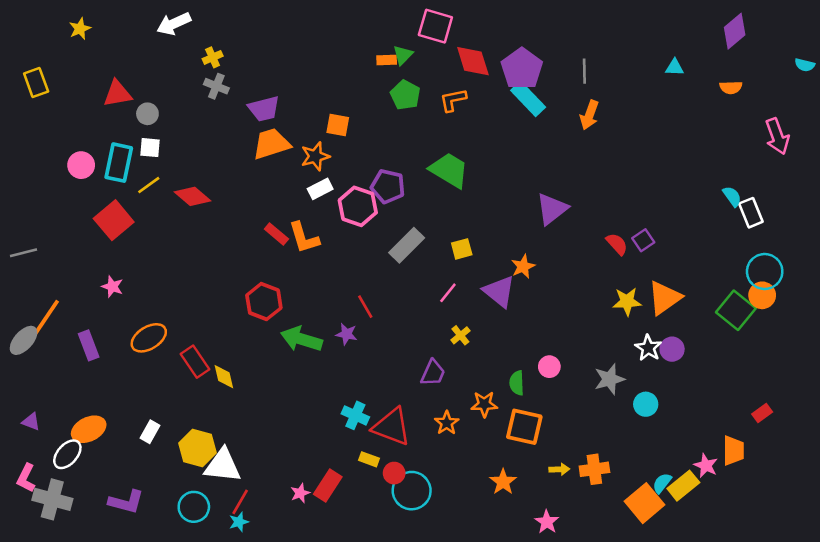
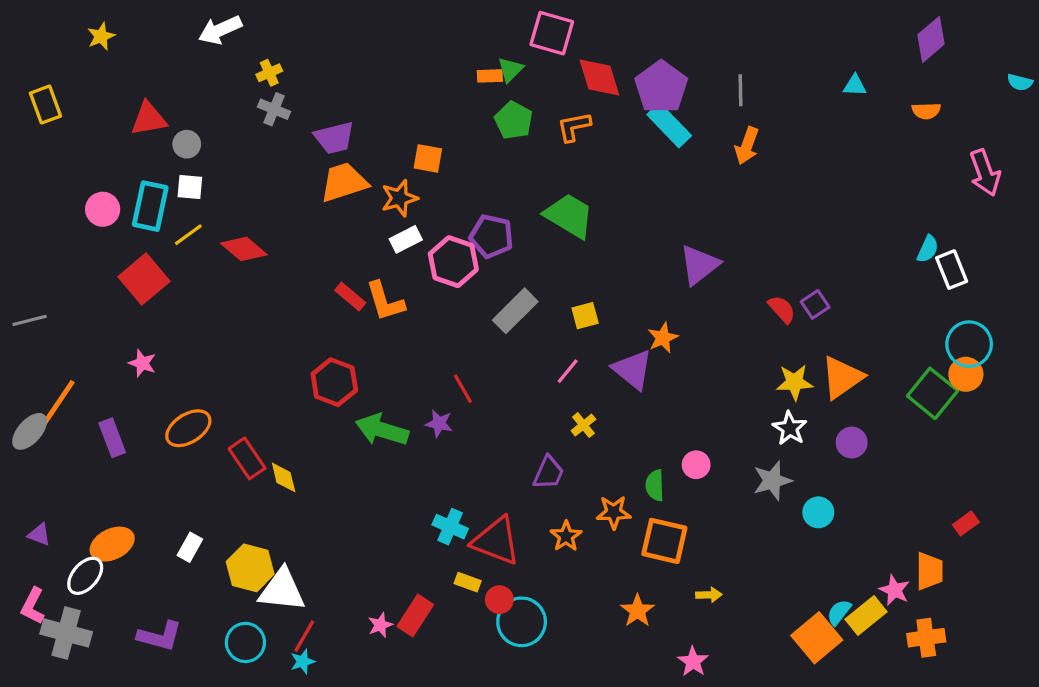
cyan semicircle: (732, 196) -> (928, 249), turned 60
white star: (648, 348) -> (790, 428), moved
orange cross: (594, 469) -> (926, 638), moved

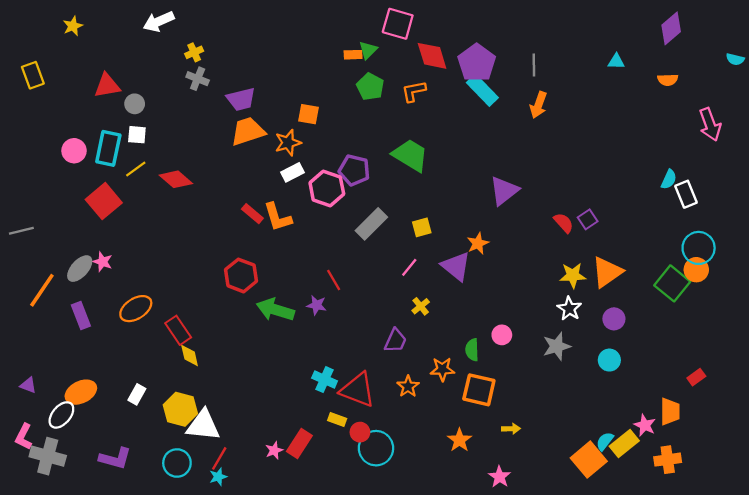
gray ellipse: (30, 431) -> (80, 269), moved
yellow diamond: (284, 477) -> (190, 355), moved
cyan circle: (818, 512) -> (609, 360), moved

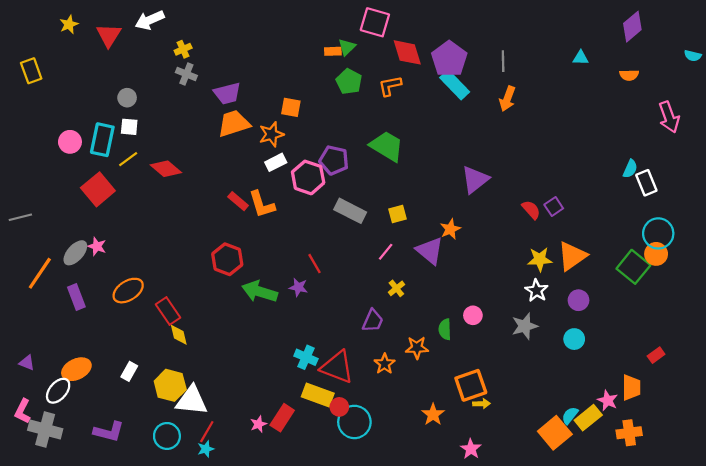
red triangle: (107, 86) -> (109, 35), moved, turned -48
gray rectangle: (371, 224) -> (350, 211), turned 72
orange square: (479, 390) -> (471, 385), moved, turned -32
yellow rectangle: (337, 420) -> (318, 395), size x1.8

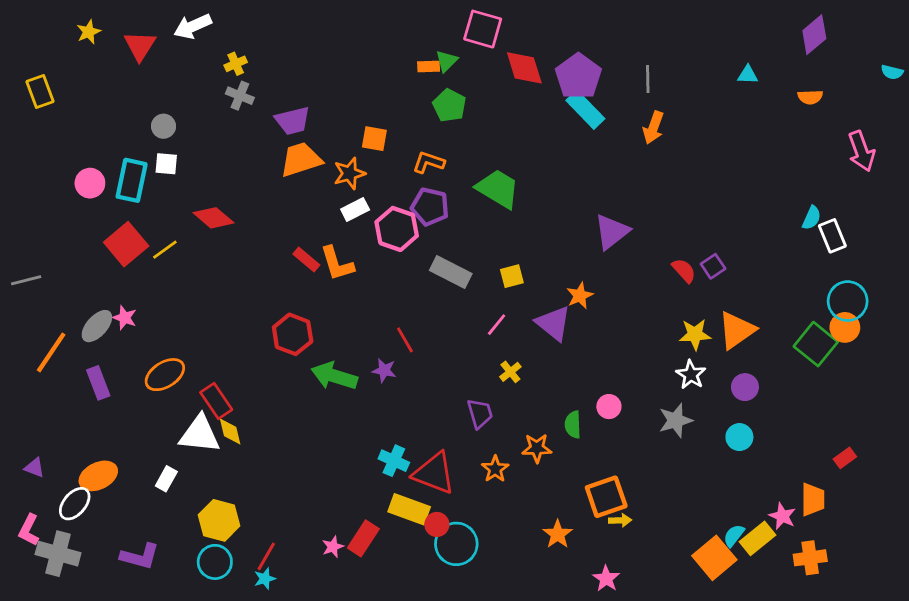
orange L-shape: (390, 86) -> (429, 162), moved, turned 30
yellow line: (128, 159) -> (165, 250), moved
purple trapezoid: (373, 321) -> (480, 413), turned -40
yellow hexagon: (170, 385) -> (219, 520), moved
white triangle: (192, 400) -> (200, 434), moved

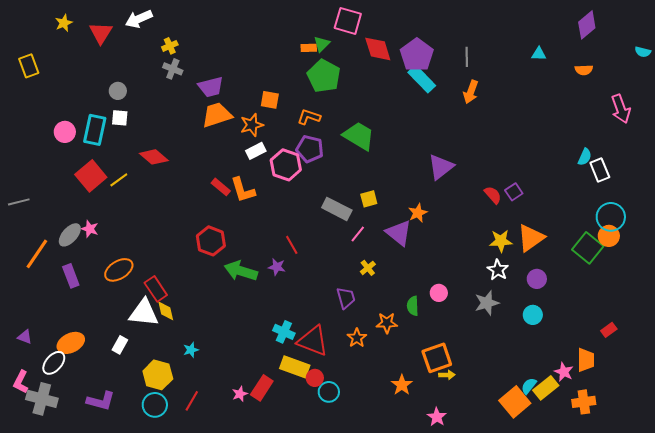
green pentagon: (449, 105) -> (324, 76), size x1.4
gray rectangle: (451, 272) -> (337, 209), moved
cyan circle: (456, 544) -> (329, 392), size x0.7
cyan star: (265, 579) -> (191, 350), moved

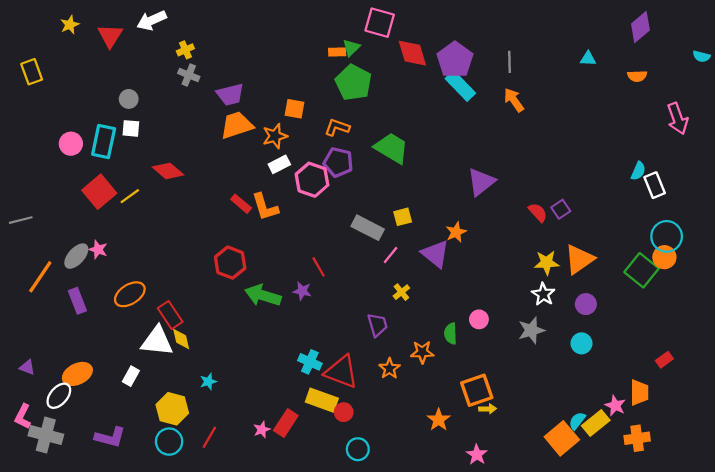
orange arrow: (471, 92) -> (514, 100), turned 125
cyan circle: (329, 392) -> (358, 449), moved

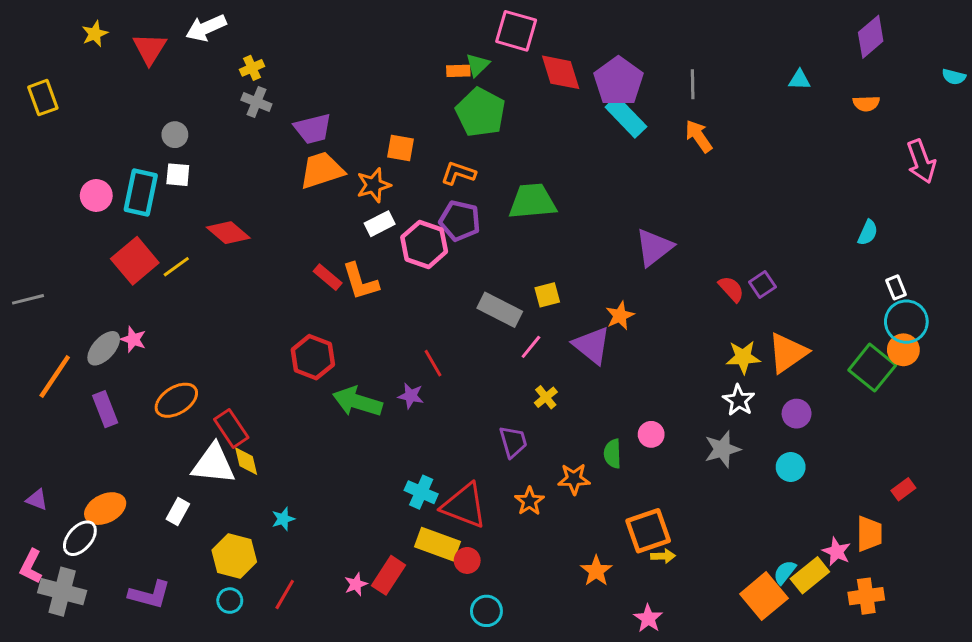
green trapezoid: (392, 148) -> (532, 201), turned -36
white rectangle: (655, 185) -> (896, 287), moved, size x0.7
cyan circle: (169, 442) -> (230, 601), size x0.7

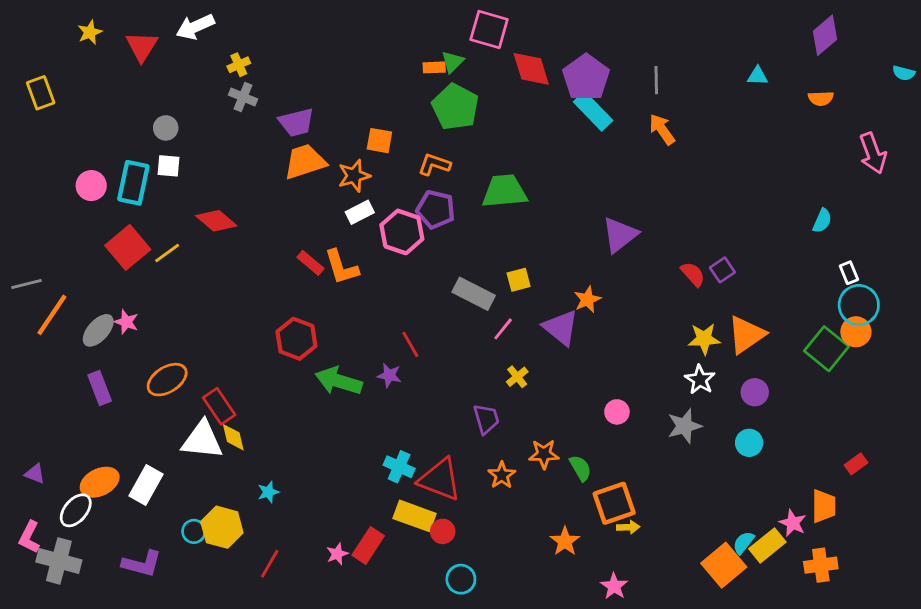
orange line: (55, 376) -> (52, 315), moved
green semicircle: (613, 454) -> (580, 468), moved, turned 152
white rectangle: (178, 512) -> (146, 485), moved, size x1.5
cyan circle: (230, 601) -> (194, 531), moved

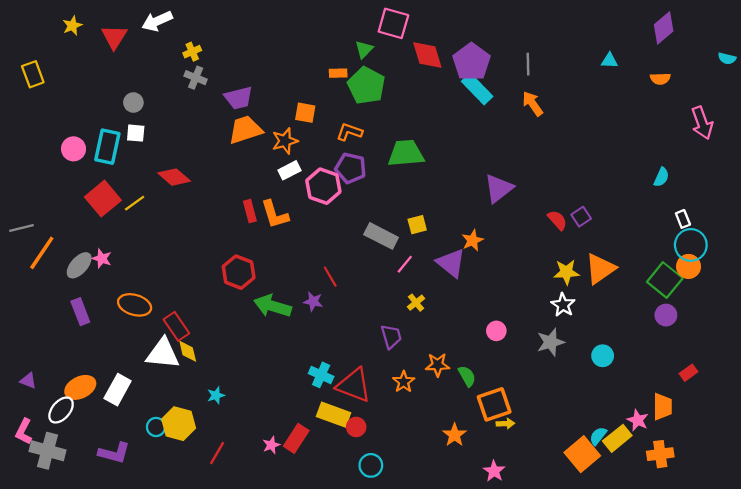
orange rectangle: (434, 67) -> (338, 73), moved
red rectangle: (311, 263) -> (250, 211), turned 35
orange ellipse: (167, 380) -> (135, 305), turned 48
purple circle: (755, 392) -> (666, 315), moved

